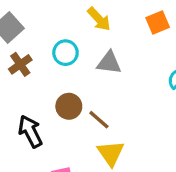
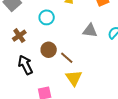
gray triangle: (109, 63) -> (90, 31), moved
brown cross: (20, 64) -> (19, 36), moved

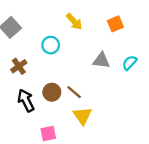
brown circle: (49, 50) -> (52, 92), moved

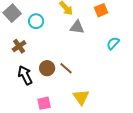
cyan circle: (51, 45) -> (36, 21), moved
gray triangle: (101, 60) -> (77, 27), moved
yellow triangle: (82, 116) -> (81, 97), moved

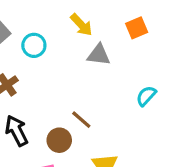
cyan semicircle: (113, 43) -> (146, 96), moved
brown circle: (47, 68) -> (59, 140), moved

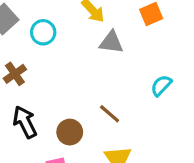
brown line: (81, 120) -> (110, 114), moved

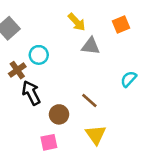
cyan circle: (43, 32) -> (39, 55), moved
black arrow: (25, 122) -> (31, 93), moved

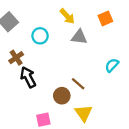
cyan circle: (39, 55) -> (40, 36), moved
brown circle: (59, 114) -> (62, 96), moved

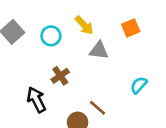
cyan circle: (40, 36) -> (51, 36), moved
brown cross: (16, 58) -> (60, 76), moved

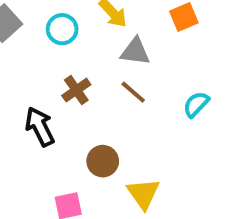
brown line: (97, 108) -> (133, 92), moved

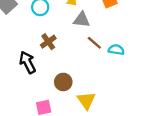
brown line: (133, 92) -> (94, 43), moved
cyan semicircle: (196, 104) -> (116, 50), turned 56

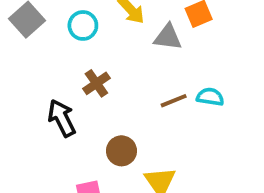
gray triangle: (82, 20) -> (168, 37), moved
brown line: (94, 43) -> (174, 101), moved, turned -63

